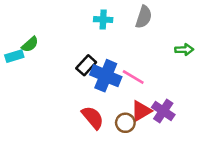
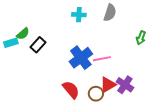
green arrow: (184, 50) -> (141, 38), turned 112
black rectangle: (86, 65) -> (38, 45), moved
blue cross: (106, 76) -> (81, 58), turned 30
pink line: (133, 77) -> (102, 59), turned -42

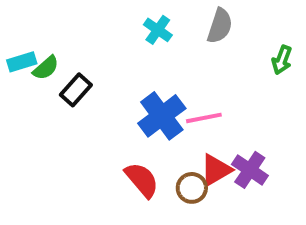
cyan cross: (79, 15) -> (158, 30), turned 32
green arrow: (141, 38) -> (282, 60), moved
cyan rectangle: (11, 43) -> (22, 62), moved

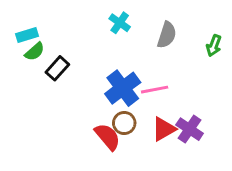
gray semicircle: (220, 26) -> (167, 35), moved
cyan rectangle: (22, 62) -> (27, 35), moved
brown circle: (192, 188) -> (124, 123), moved

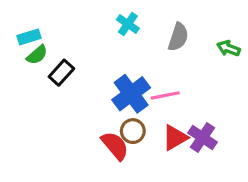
green arrow: (214, 46) -> (228, 48), turned 90

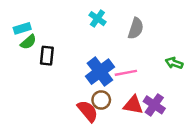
green arrow: (228, 48) -> (174, 63), moved
black rectangle: (61, 73) -> (47, 56), turned -36
red triangle: (175, 138) -> (133, 105), turned 40

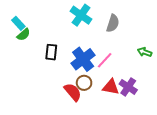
cyan cross: (97, 19) -> (81, 15), size x1.5
cyan rectangle: (22, 28) -> (18, 23), turned 64
black rectangle: (47, 56) -> (51, 52), moved
pink line: (126, 73) -> (105, 60), turned -36

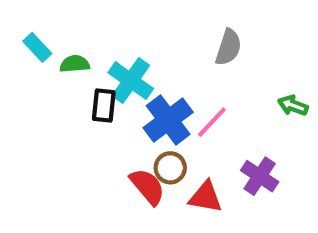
cyan cross: (81, 15) -> (131, 81), moved
green semicircle: (24, 35) -> (75, 64), moved, turned -144
red triangle: (111, 87) -> (206, 197), moved

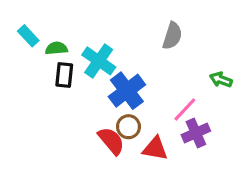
black rectangle: (104, 105) -> (64, 75), moved
pink line: (212, 122) -> (185, 109), moved
purple cross: (260, 176) -> (196, 133), turned 32

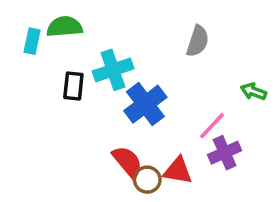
cyan rectangle: (28, 36) -> (32, 41), turned 55
green semicircle: (56, 48) -> (64, 27), moved, size x1.4
cyan cross: (99, 61) -> (113, 70), turned 36
brown circle: (128, 127) -> (147, 180), moved

